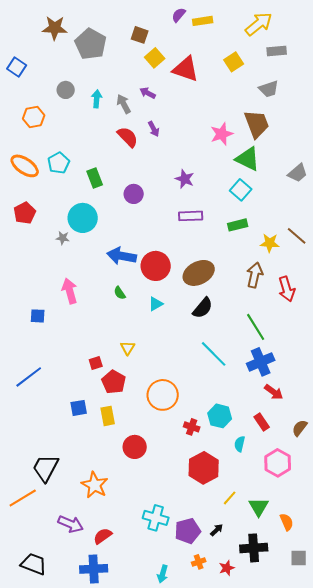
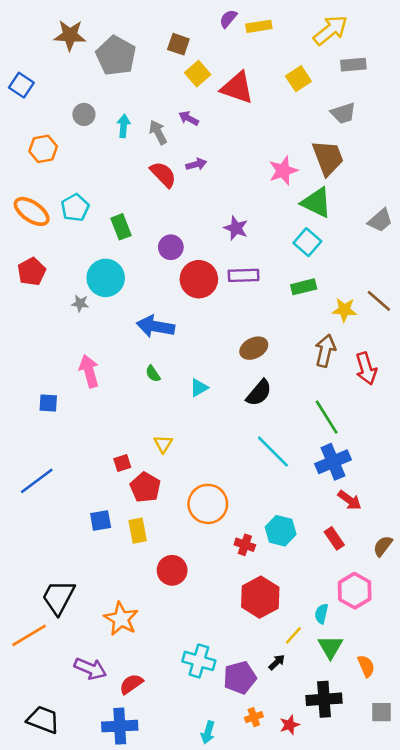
purple arrow: (154, 129) -> (196, 164), turned -77
red circle: (156, 266) -> (199, 279), moved
brown ellipse: (199, 273) -> (254, 348), size x0.7
cyan semicircle: (240, 444) -> (321, 614), moved
black arrow: (217, 530) -> (277, 662), moved

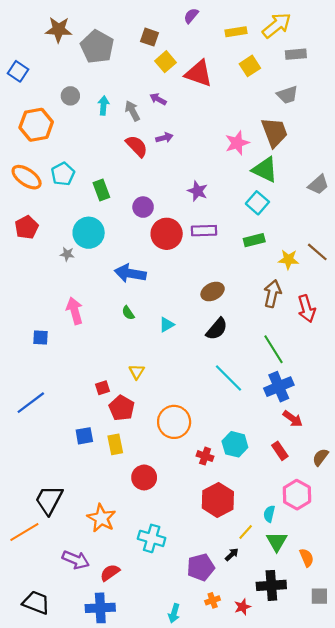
yellow rectangle: (259, 26) -> (236, 32), moved
orange hexagon: (43, 149) -> (36, 125), size x1.4
cyan cross: (199, 661) -> (152, 538), moved

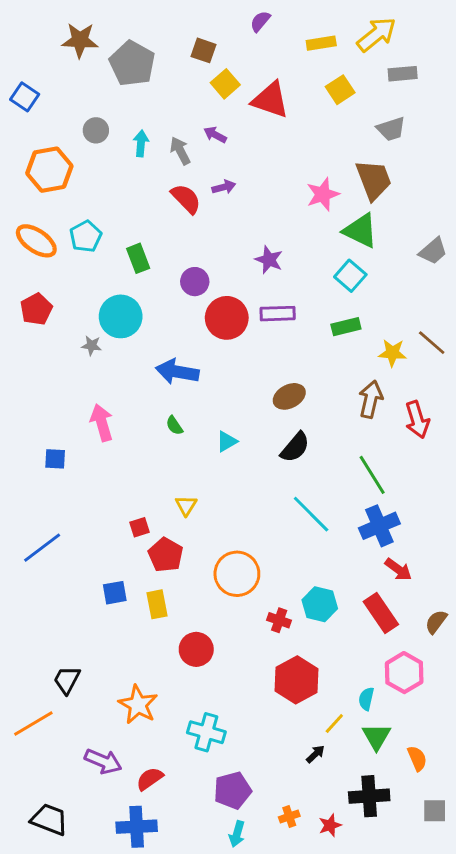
red rectangle: (280, 451) -> (381, 613), size x1.5
black trapezoid: (49, 500) -> (67, 680), size x0.7
purple pentagon: (201, 567) -> (233, 790), moved

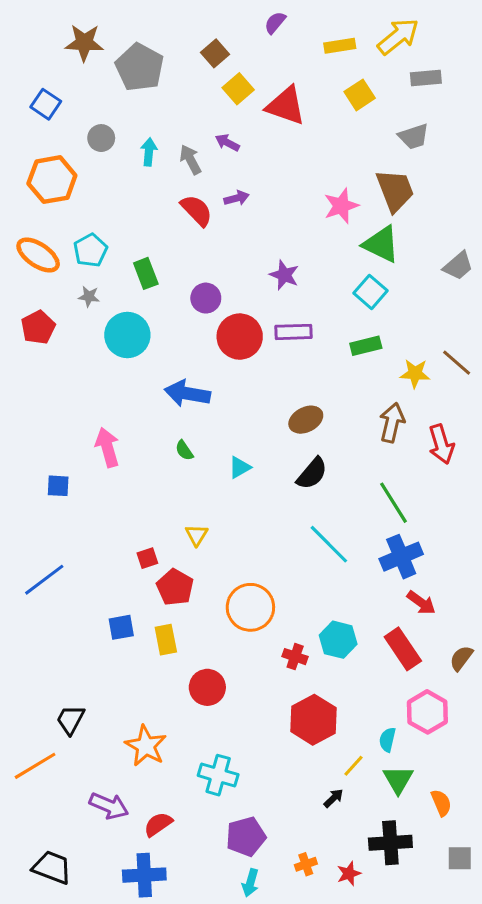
brown square: (203, 50) -> (215, 53), turned 30
blue square: (25, 97) -> (46, 104), moved
gray star: (92, 346) -> (89, 297), moved

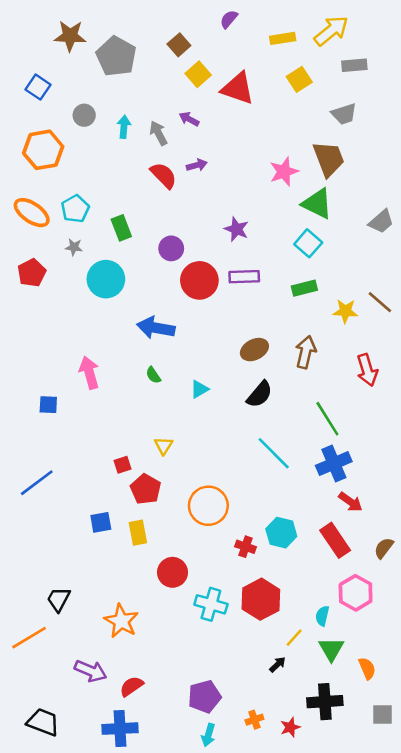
brown arrow: (392, 423) -> (306, 352), moved
cyan cross: (218, 775) -> (211, 604), moved

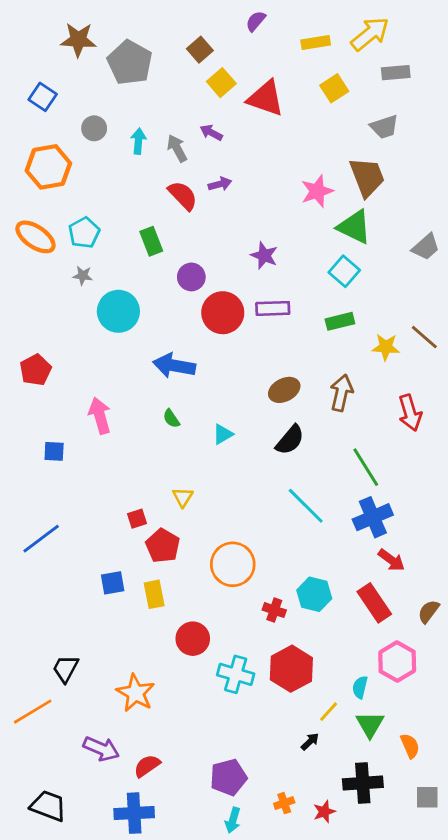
green rectangle: (121, 228) -> (151, 241), moved
red pentagon: (32, 273) -> (35, 370), moved

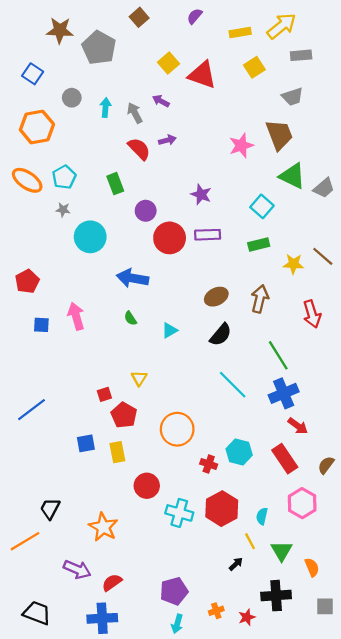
brown square: (200, 50) -> (139, 17), moved
green triangle: (354, 227) -> (292, 176), moved
blue square: (54, 451) -> (41, 325), moved
cyan semicircle: (360, 687) -> (262, 516), moved
yellow line: (329, 712) -> (250, 541), turned -70

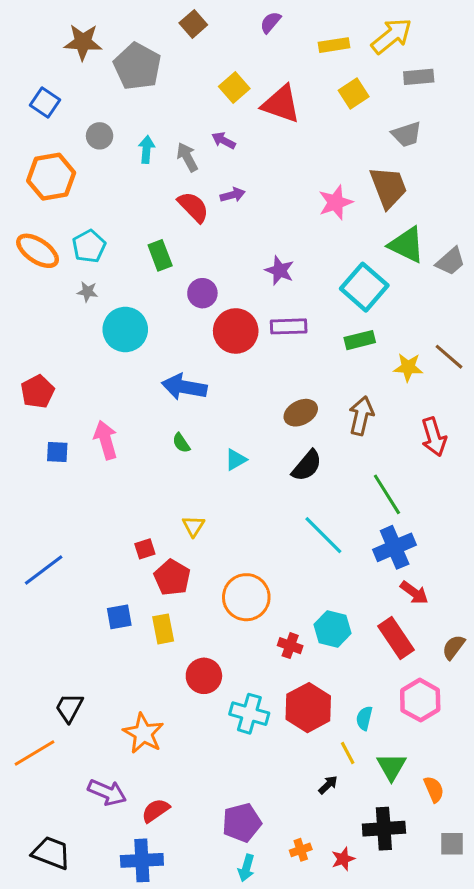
cyan square: (262, 206) -> (364, 287), size x1.4

